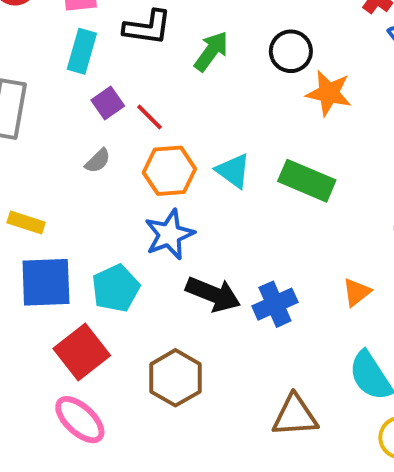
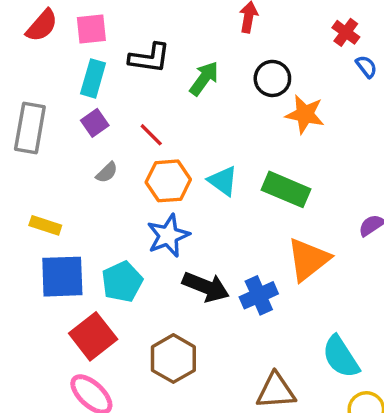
purple square: (108, 103) -> (95, 123), moved
orange triangle: (357, 292) -> (308, 259), moved, size x1.8

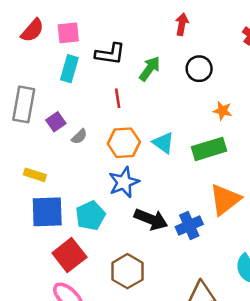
orange star: (305, 114) -> (223, 111), moved, size x0.7
purple square: (95, 123) -> (56, 122), moved
red line: (151, 135) -> (118, 98), moved, turned 36
green rectangle: (286, 189) -> (209, 149), turned -40

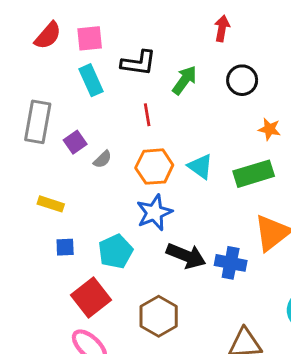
cyan rectangle: (69, 69) -> (91, 80), turned -40
blue square: (47, 212) -> (65, 247), size x0.5
blue cross: (189, 225) -> (231, 263), turned 35

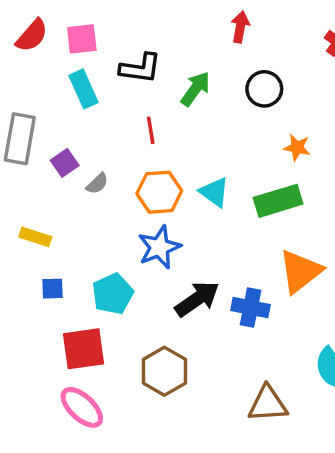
black arrow: (186, 256) -> (197, 299), turned -57
red square: (91, 297) -> (84, 349), turned 30

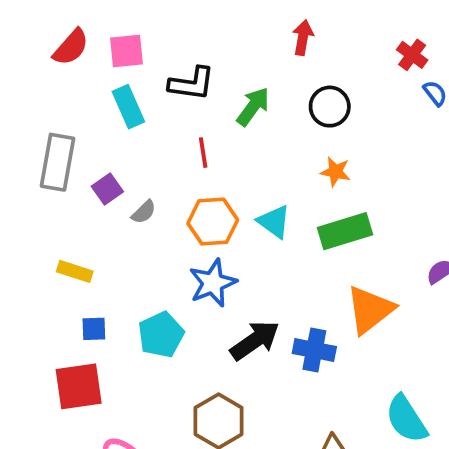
orange star: (297, 147) -> (335, 172), moved
red square: (84, 349) -> (79, 386), moved

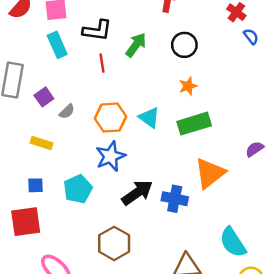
red line: (203, 153) -> (102, 63), moved
orange star: (335, 172) -> (188, 86), turned -30
yellow rectangle: (75, 271) -> (41, 143), moved

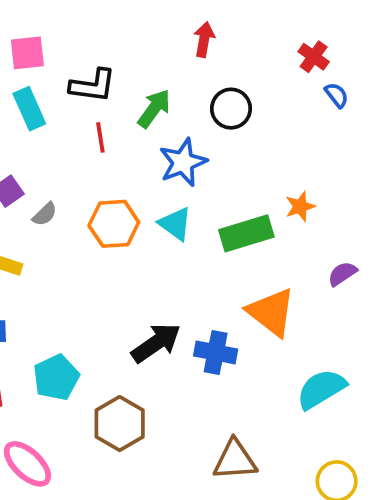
orange star: (188, 86) -> (300, 207), moved
blue star: (111, 156) -> (183, 162), moved
orange triangle: (210, 173) -> (271, 312), turned -44
cyan pentagon: (78, 189) -> (56, 377), moved
cyan semicircle: (233, 242) -> (321, 389), moved, turned 92

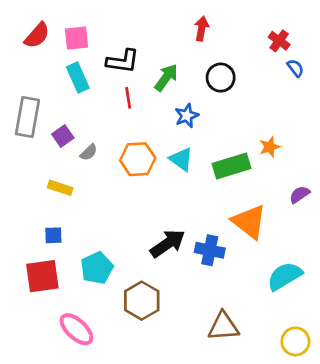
blue star: (183, 162) -> (187, 116), size x0.7

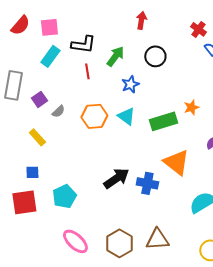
cyan rectangle: (78, 78) -> (50, 56), turned 60
yellow rectangle: (60, 188) -> (37, 137), turned 30
brown hexagon: (142, 301) -> (119, 243), moved
pink ellipse: (76, 329) -> (75, 241), moved

